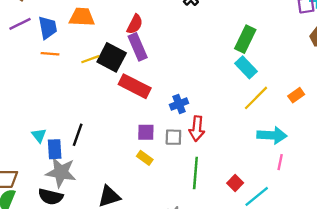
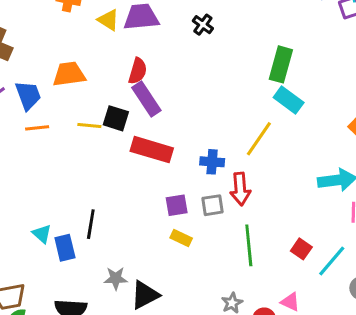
black square: (112, 57) -> (116, 118), size x0.7
yellow line: (90, 59) -> (89, 126), turned 36
yellow line: (256, 98) -> (259, 139), moved
blue cross: (179, 104) -> (212, 162), turned 36
gray star: (61, 172) -> (116, 278), moved, size x0.6

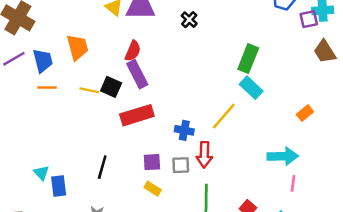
orange trapezoid: (69, 74) -> (78, 47), turned 76
red rectangle: (152, 150) -> (137, 115), turned -40
black line: (91, 224) -> (102, 167), moved

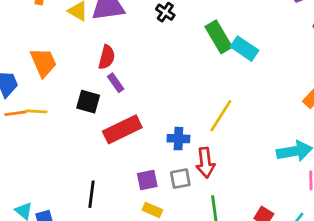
green rectangle: (248, 59) -> (219, 37), moved, turned -44
purple rectangle: (137, 74) -> (116, 83), size x0.6
cyan rectangle: (251, 88) -> (245, 49), moved
yellow line: (89, 90) -> (36, 111), moved

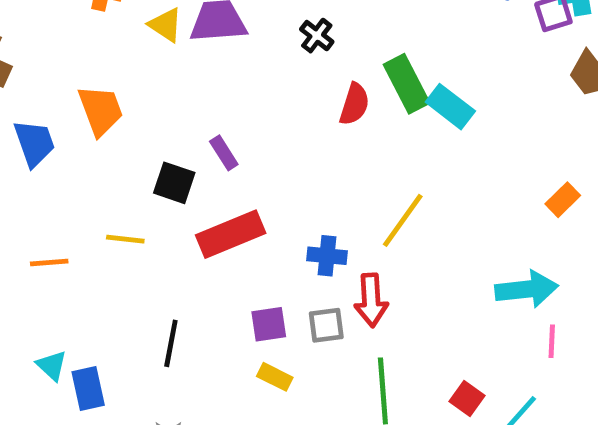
red semicircle: (107, 57) -> (354, 104), moved
yellow line: (36, 111) -> (125, 239), moved
orange line: (16, 113) -> (49, 263), moved

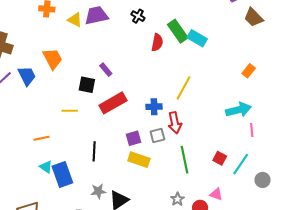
orange line: (49, 263) -> (42, 138), moved
yellow rectangle: (275, 377) -> (139, 160), size x1.5
blue rectangle: (88, 389) -> (62, 175), size x1.4

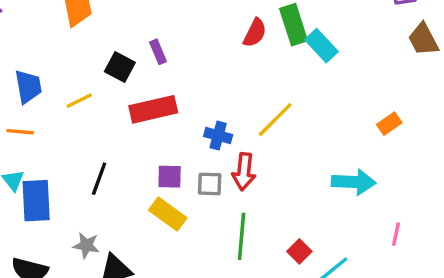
blue trapezoid: (27, 76) -> (28, 87), moved
yellow line: (70, 111) -> (79, 101), turned -42
pink line: (252, 130) -> (396, 234), moved

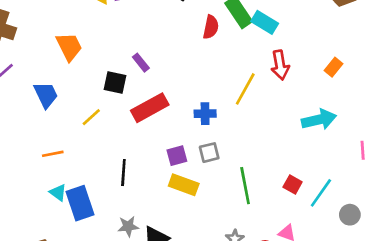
blue trapezoid: (28, 87) -> (46, 95), moved
red arrow: (244, 172) -> (280, 65), moved

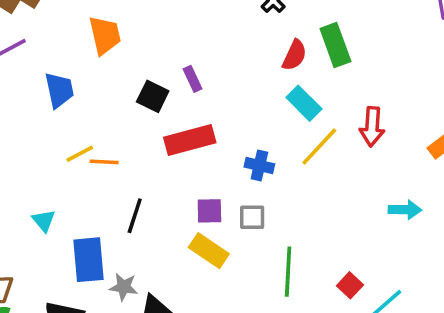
cyan rectangle: (265, 22) -> (304, 103), moved
yellow line: (91, 117) -> (80, 154), moved
cyan arrow: (319, 120) -> (405, 210), size x0.7
orange line: (53, 154) -> (104, 162), moved
blue rectangle: (80, 203) -> (88, 260), moved

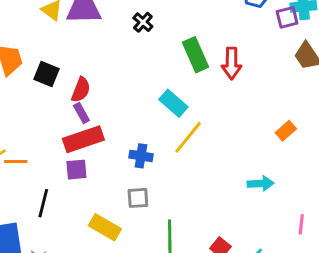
red semicircle: (295, 55) -> (81, 90), moved
purple rectangle: (193, 79) -> (81, 113), moved
black square: (153, 96) -> (47, 74), moved
red arrow: (372, 127) -> (232, 63), moved
purple square: (209, 211) -> (76, 170), moved

